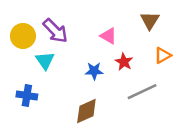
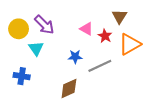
orange triangle: (163, 55) -> (130, 44), size x1.6
red star: (124, 62) -> (105, 36), moved
gray line: (142, 92) -> (100, 66), moved

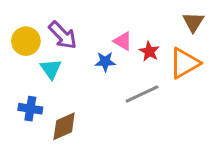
brown triangle: (119, 16) -> (193, 22), moved
blue star: (75, 57) -> (105, 62), moved
brown diamond: (69, 88) -> (64, 126), moved

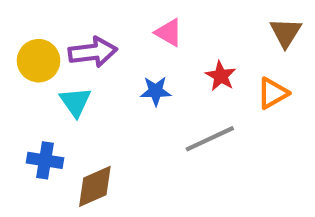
purple arrow: (63, 35) -> (93, 52), turned -52
pink triangle: (123, 41) -> (169, 33), moved
orange triangle: (185, 63) -> (273, 93), size x0.7

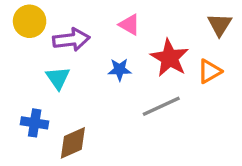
yellow circle: (39, 61) -> (30, 21), moved
red star: (221, 76) -> (170, 58), size x1.6

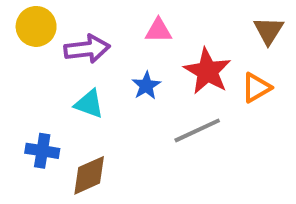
pink triangle: (130, 25) -> (158, 31), turned -30
blue star: (120, 70) -> (146, 86), turned -30
cyan triangle: (58, 78) -> (89, 104), moved, turned -35

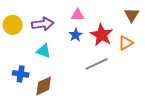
yellow circle: (36, 26) -> (13, 25), moved
blue star: (146, 86) -> (76, 35), moved

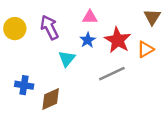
purple arrow: (43, 24) -> (49, 27), turned -110
cyan triangle: (44, 51) -> (67, 59), moved, turned 49

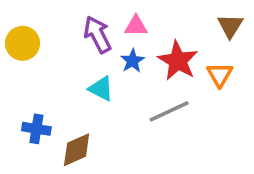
purple arrow: (49, 27) -> (98, 35), moved
orange triangle: (145, 49) -> (220, 75), turned -30
cyan triangle: (67, 59) -> (101, 89), turned -42

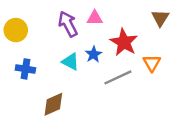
blue star: (132, 61) -> (94, 54), moved
orange triangle: (220, 75) -> (152, 63), moved
blue cross: (36, 129) -> (25, 69), moved

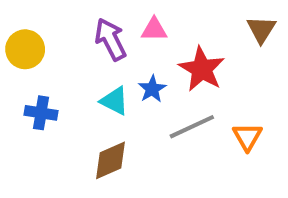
orange triangle: (152, 63) -> (247, 137), moved
brown diamond: (53, 104) -> (110, 160), moved

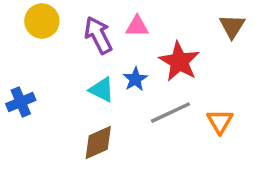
yellow circle: (25, 49) -> (42, 21), moved
blue cross: (41, 113) -> (21, 102), moved, turned -32

